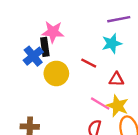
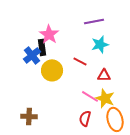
purple line: (119, 19) -> (94, 21), moved
pink star: (53, 32) -> (49, 34), turned 30

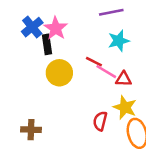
blue cross: (32, 55) -> (32, 27), moved
pink line: (90, 96) -> (106, 72), moved
red semicircle: (85, 118) -> (100, 121), moved

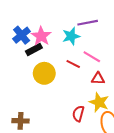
cyan star: (119, 41) -> (71, 36), moved
black rectangle: (47, 44) -> (34, 50), turned 70
pink line: (106, 72) -> (92, 57), moved

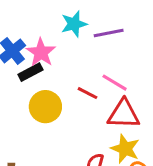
cyan star: (71, 36) -> (74, 24), moved
red triangle: (98, 79) -> (124, 114), size x1.6

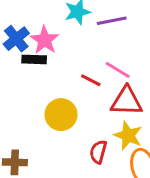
black rectangle: (30, 72) -> (34, 59), turned 30
yellow circle: (45, 107) -> (61, 115), moved

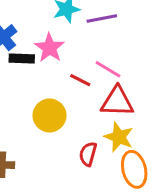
pink star: (45, 40) -> (49, 48), moved

